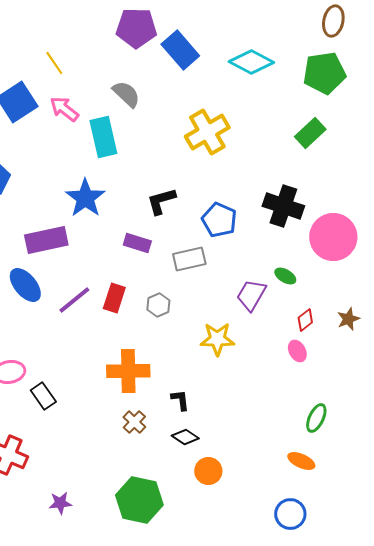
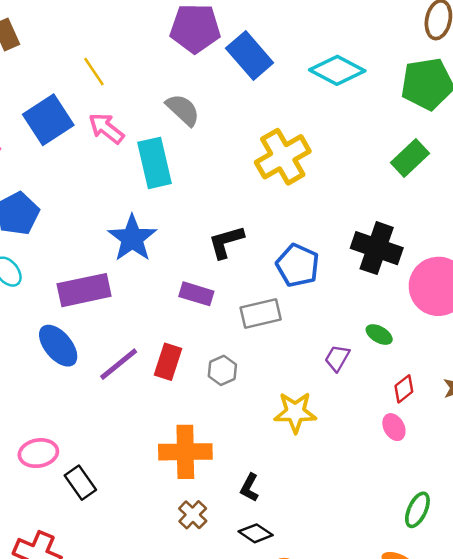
purple trapezoid: (251, 295) -> (337, 358), size x0.7
black L-shape: (180, 400) -> (250, 488), turned -145

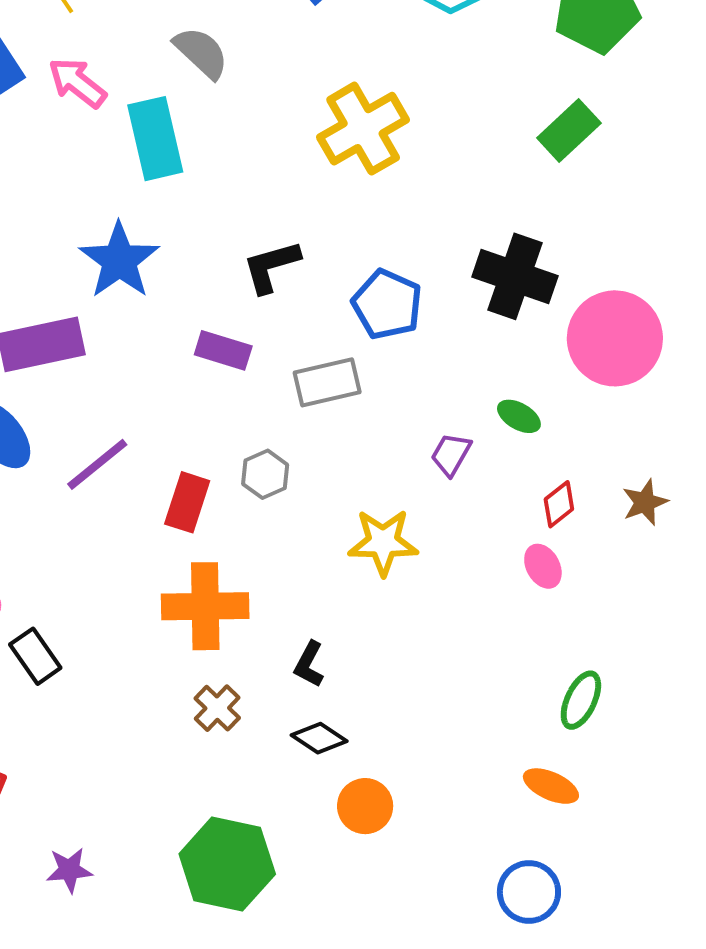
red rectangle: (168, 362) -> (187, 502), moved

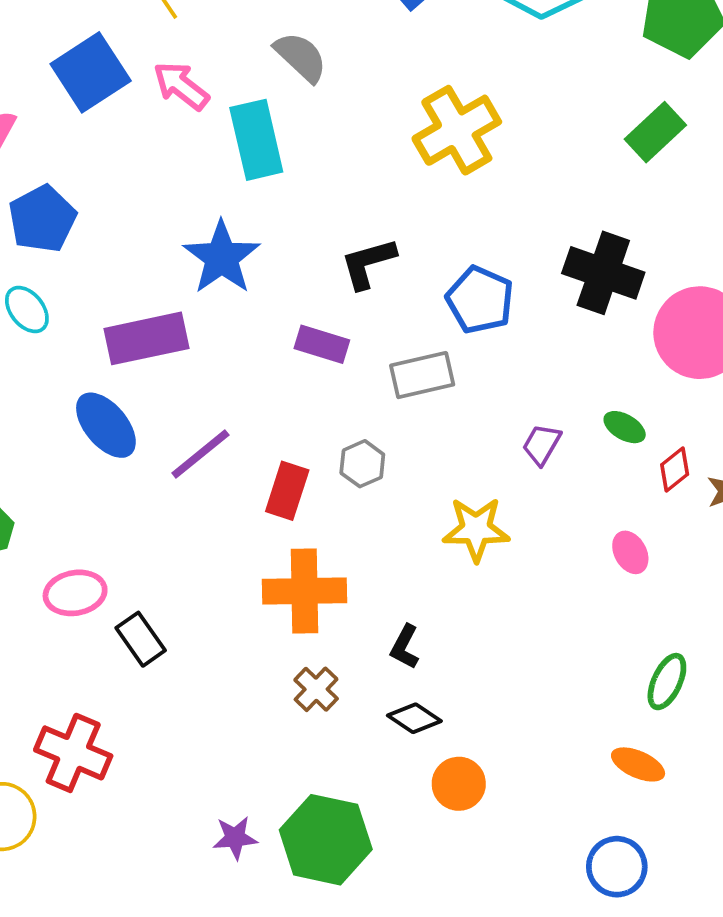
green ellipse: (519, 416) -> (625, 427), moved
red diamond: (559, 504) -> (675, 470), moved
purple star: (69, 870) -> (235, 838), moved

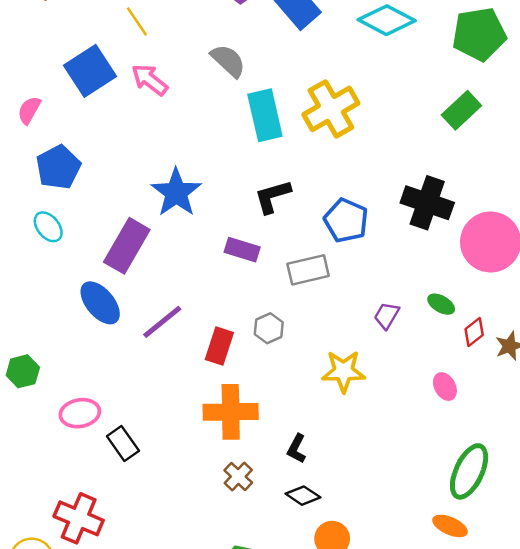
cyan rectangle: (256, 140) -> (265, 115), moved
purple rectangle: (146, 338) -> (127, 246), turned -48
green ellipse: (667, 682) -> (469, 471), size x1.5

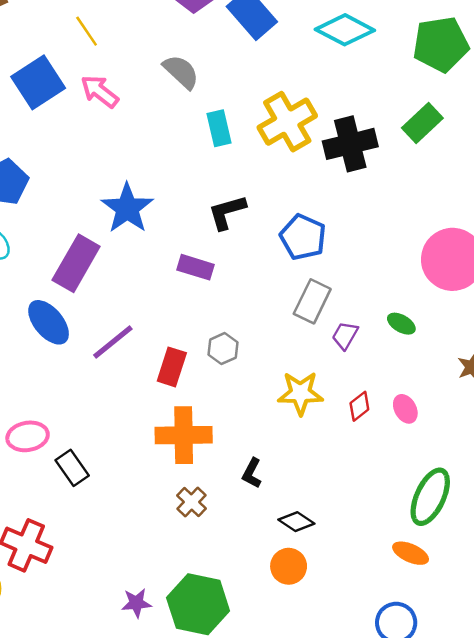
cyan rectangle: (265, 115) -> (219, 128), size x0.7
black cross: (427, 203) -> (350, 144), moved, turned -33
gray rectangle: (308, 270) -> (312, 301), moved, turned -51
red diamond: (474, 332) -> (359, 406), moved
black diamond: (303, 496) -> (296, 522), moved

